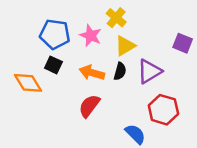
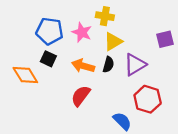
yellow cross: (116, 18) -> (105, 16), turned -30
purple square: (183, 43) -> (165, 39), turned -36

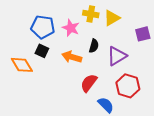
yellow triangle: (113, 42) -> (112, 18), moved
black semicircle: (108, 65) -> (94, 46), moved
red semicircle: (81, 96) -> (89, 83), moved

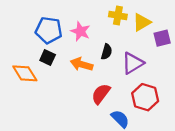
yellow cross: (91, 14) -> (118, 15), moved
yellow triangle: (112, 18) -> (142, 22), moved

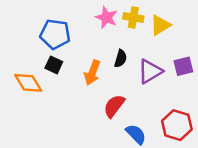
pink star: (80, 31) -> (106, 17), moved
purple square: (162, 38) -> (183, 66), moved
orange arrow: (82, 64) -> (92, 73), turned -85
red hexagon: (145, 97) -> (177, 125), moved

